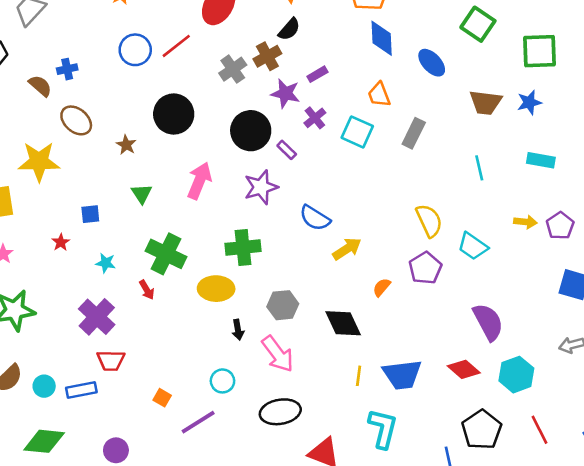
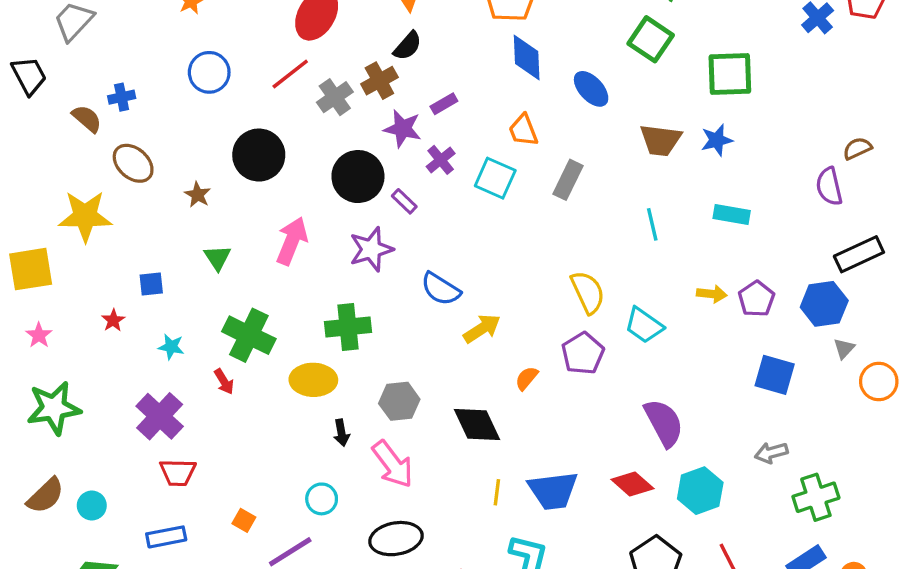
red line: (176, 46) -> (290, 74), moved
blue rectangle: (81, 390) -> (166, 537), moved

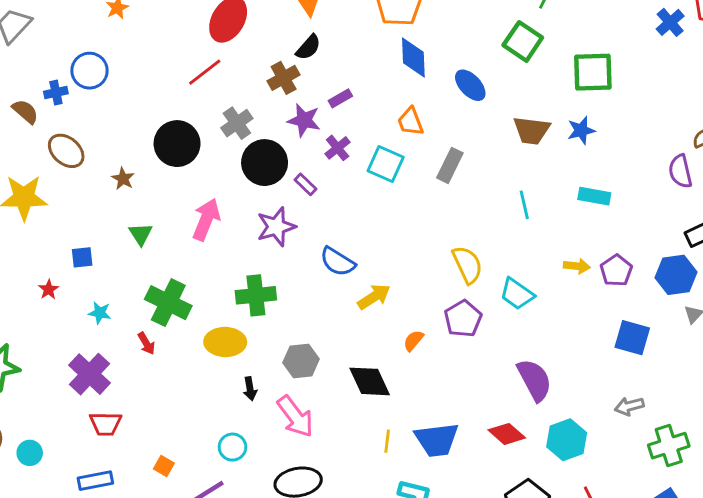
blue circle: (209, 72) -> (89, 71), moved
gray cross: (335, 97) -> (237, 123), moved

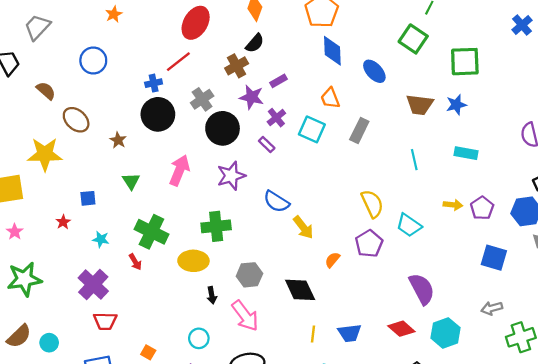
blue cross: (56, 93) -> (154, 83), moved
purple rectangle: (305, 184) -> (267, 144), moved
yellow arrow: (374, 297) -> (303, 227), turned 85
blue trapezoid: (437, 440) -> (350, 333), size x0.7

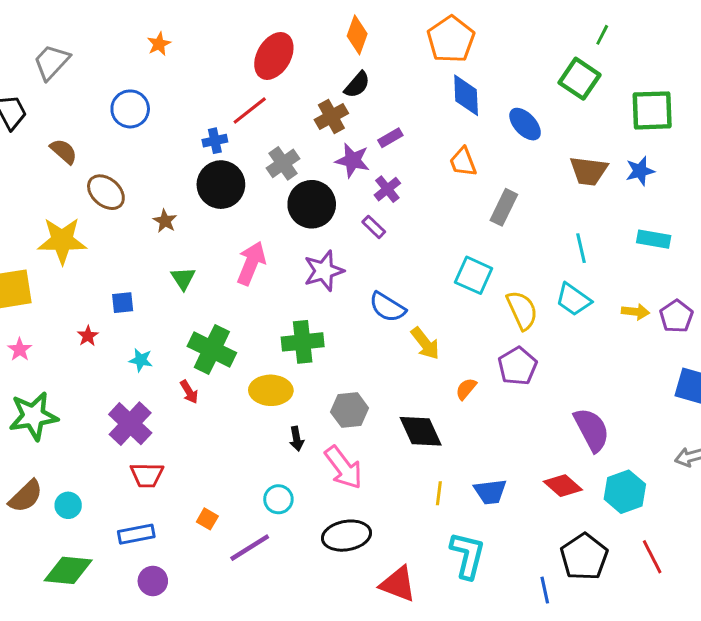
cyan square: (312, 129) -> (474, 275), moved
cyan trapezoid: (409, 225) -> (573, 300), moved

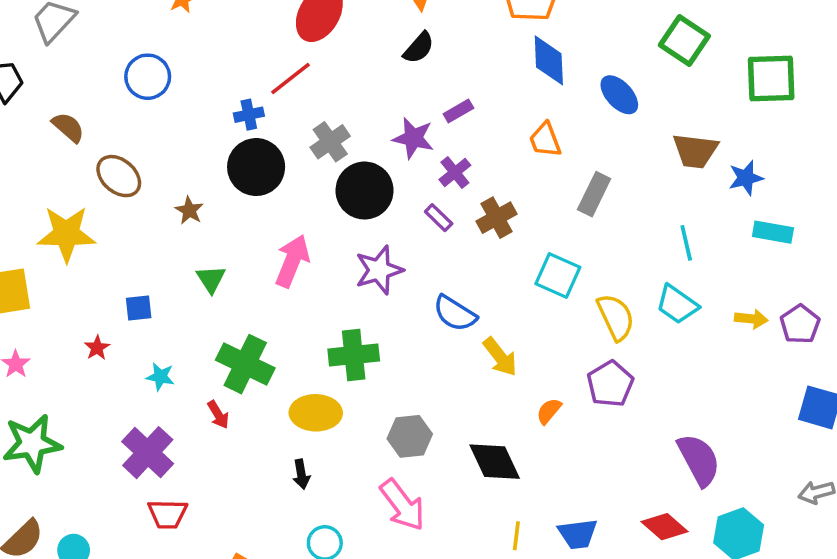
brown cross: (331, 117) -> (496, 218), moved
blue star: (640, 171) -> (746, 178), moved
black arrow: (297, 439) -> (301, 474), moved

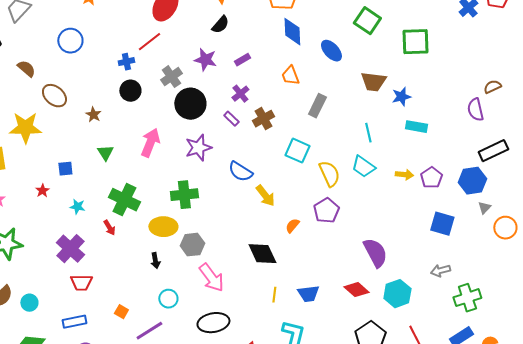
purple star: (413, 138) -> (205, 60), moved
black circle: (256, 167) -> (130, 91), size x0.7
gray hexagon: (410, 436) -> (192, 245), moved

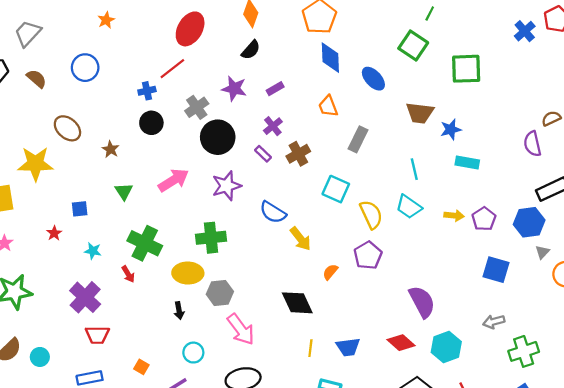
brown semicircle: (26, 69) -> (37, 79), moved
pink arrow: (150, 143) -> (173, 180), turned 36

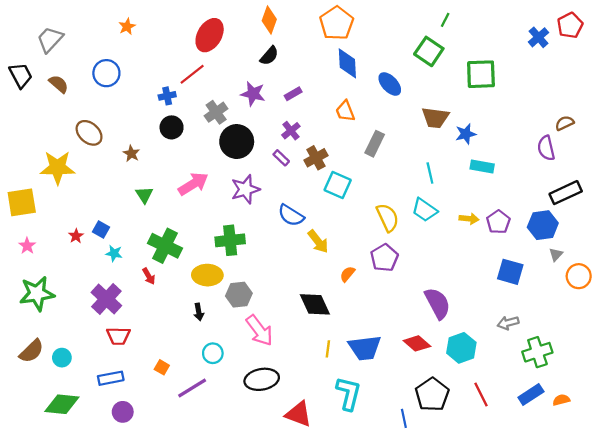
cyan square: (336, 189) -> (338, 185), moved
blue square: (80, 209) -> (101, 229), moved, turned 35
blue trapezoid: (348, 347) -> (365, 348), size x1.4

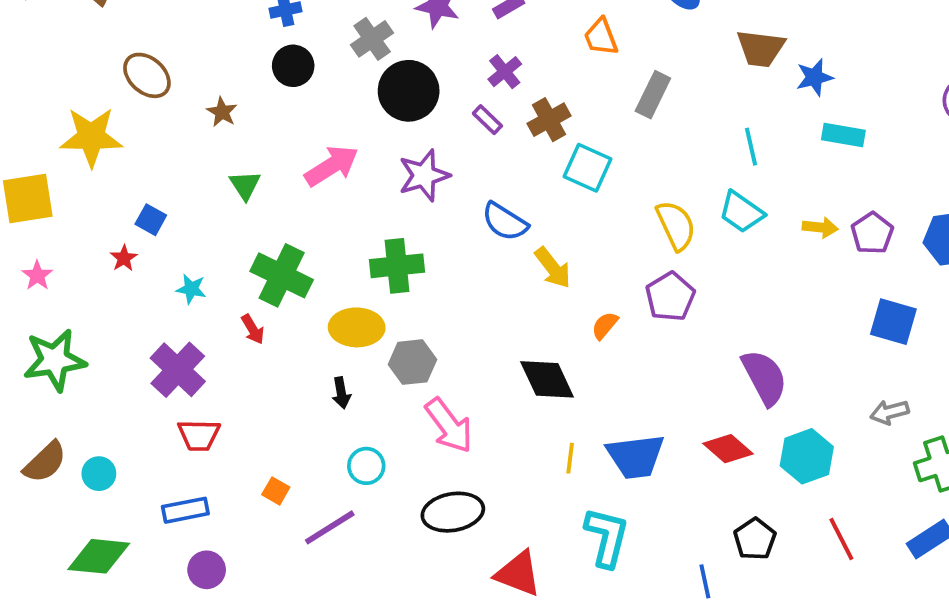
blue square: (101, 229) -> (151, 220), moved
black pentagon: (432, 394) -> (755, 539), size x0.7

